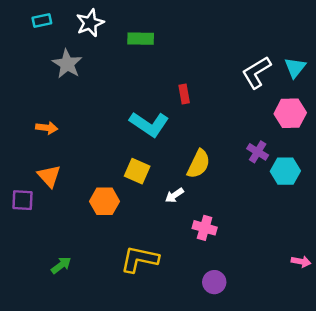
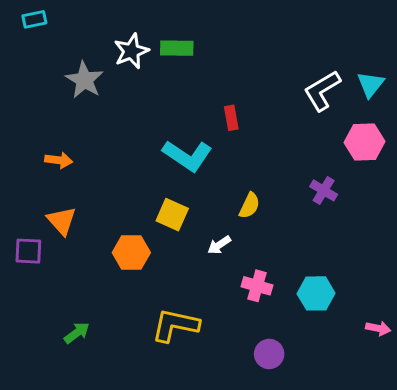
cyan rectangle: (42, 20) -> (34, 19), moved
white star: (90, 23) -> (131, 51), moved
yellow semicircle: (199, 164) -> (249, 206), size x0.7
cyan hexagon: (285, 171) -> (316, 293), moved

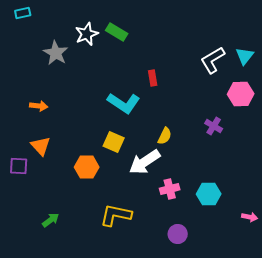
green rectangle: (177, 48) -> (117, 32), turned 30
white arrow: (219, 245) -> (145, 162), size x2.0
pink cross: (257, 286) -> (170, 189), turned -30

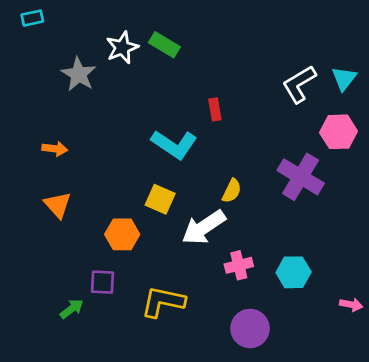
purple cross: (214, 126) -> (301, 177), size x1.8
purple square: (19, 166) -> (103, 282), moved
purple circle: (178, 234) -> (250, 328), size x1.4

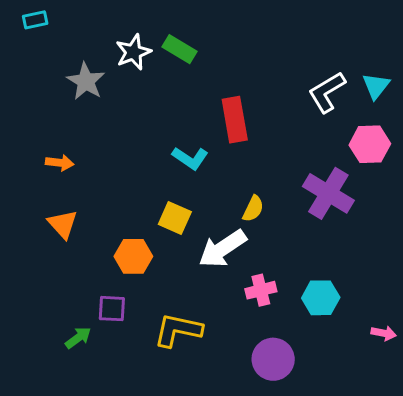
red rectangle: (215, 109) -> (235, 120), size x1.8
cyan L-shape: (174, 144) -> (190, 158), size x0.7

